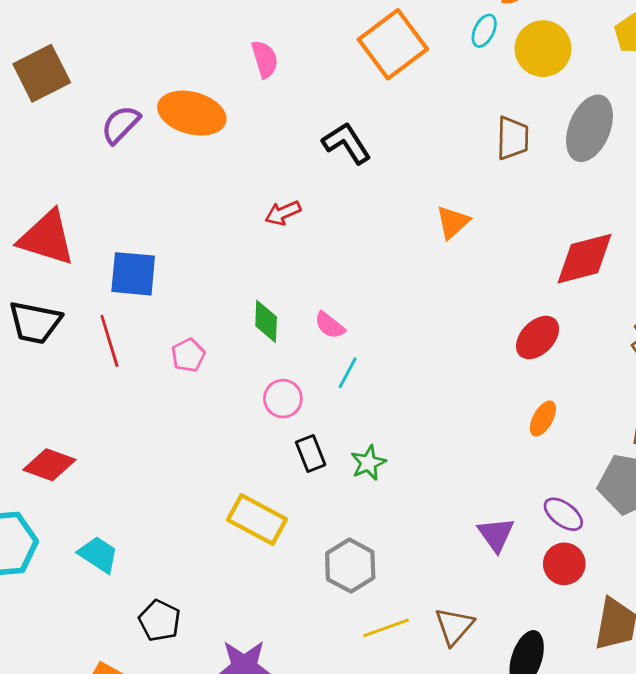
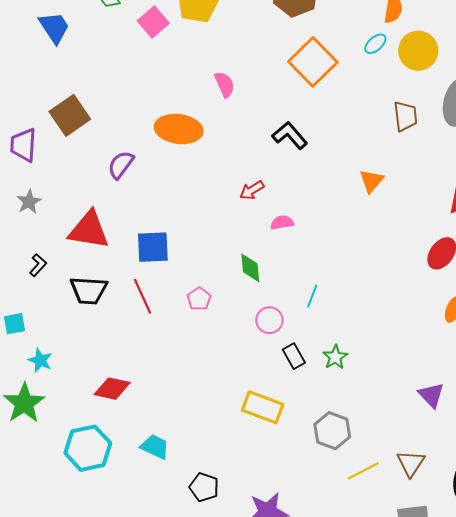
cyan ellipse: (484, 31) -> (375, 44), turned 30
purple semicircle: (121, 124) -> (121, 165), moved
pink semicircle: (330, 325) -> (282, 223), moved, turned 140

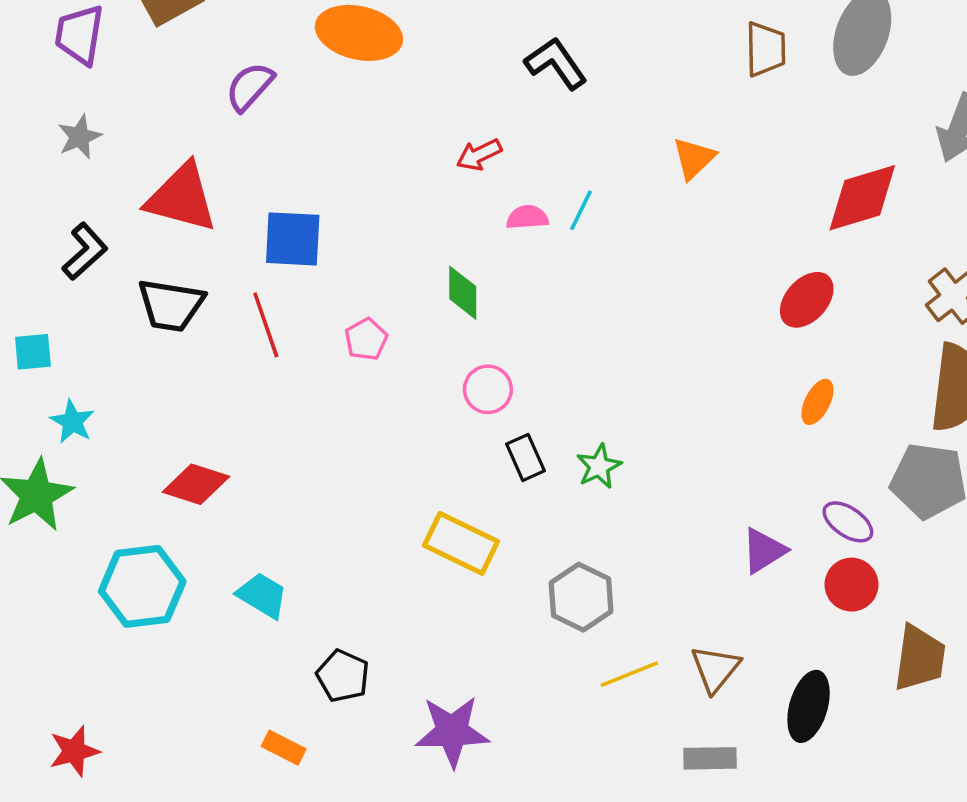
black L-shape: (38, 265) -> (85, 251), size x1.4
cyan line: (312, 296) -> (581, 210), moved
purple triangle: (431, 395) -> (764, 551), turned 36

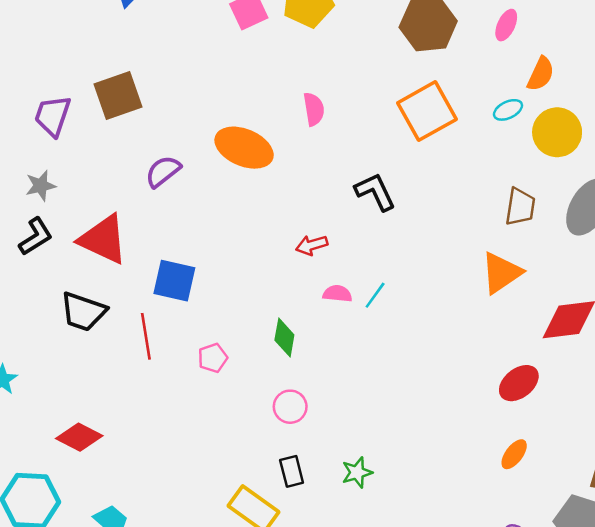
orange triangle: (694, 158) -> (501, 273), moved, size x1.4
black L-shape: (85, 251) -> (36, 237), moved
black rectangle: (526, 457) -> (292, 471), moved

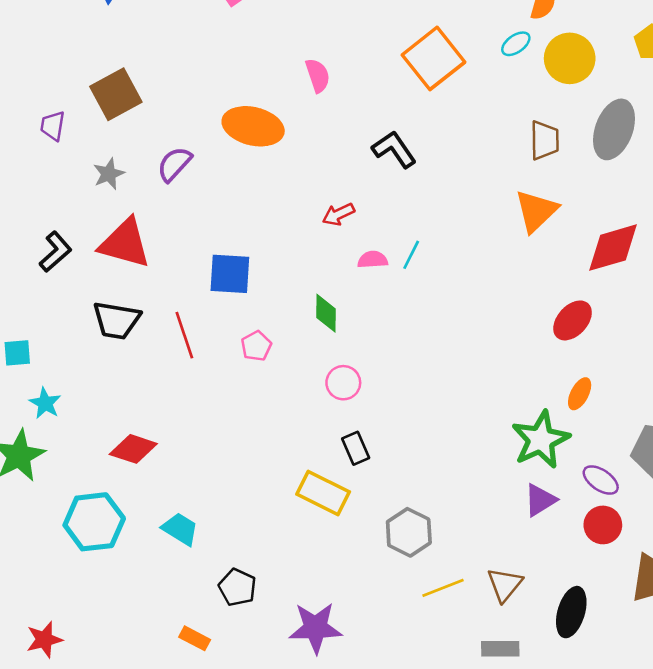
purple trapezoid: (53, 116) -> (53, 126), size x0.7
gray star: (41, 186) -> (109, 174), moved
blue square: (174, 281) -> (230, 274), moved
green star: (357, 472) -> (541, 440), moved, size x1.8

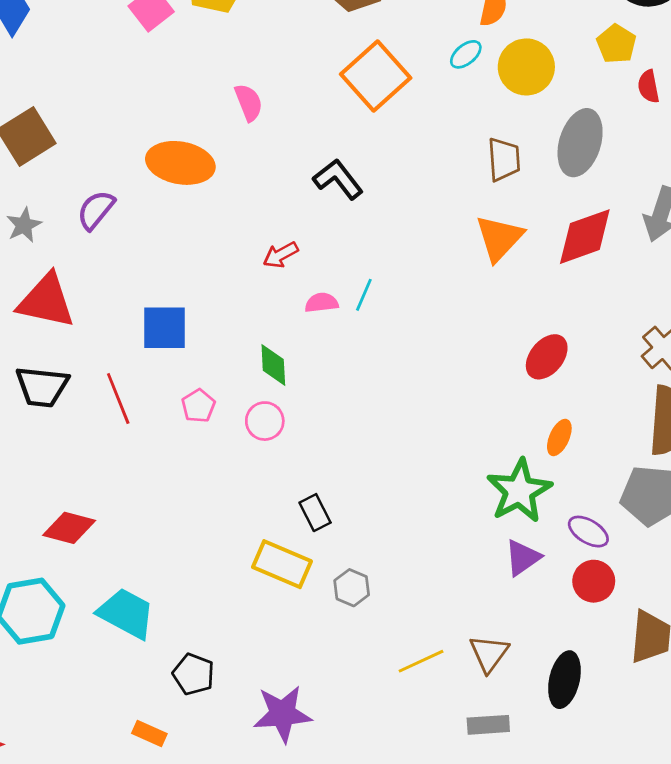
red diamond: (613, 248) -> (585, 237), moved
pink circle: (343, 383) -> (265, 421), moved
cyan trapezoid: (180, 529) -> (126, 613), size x1.4
gray hexagon: (409, 532) -> (352, 588), moved, size x0.7

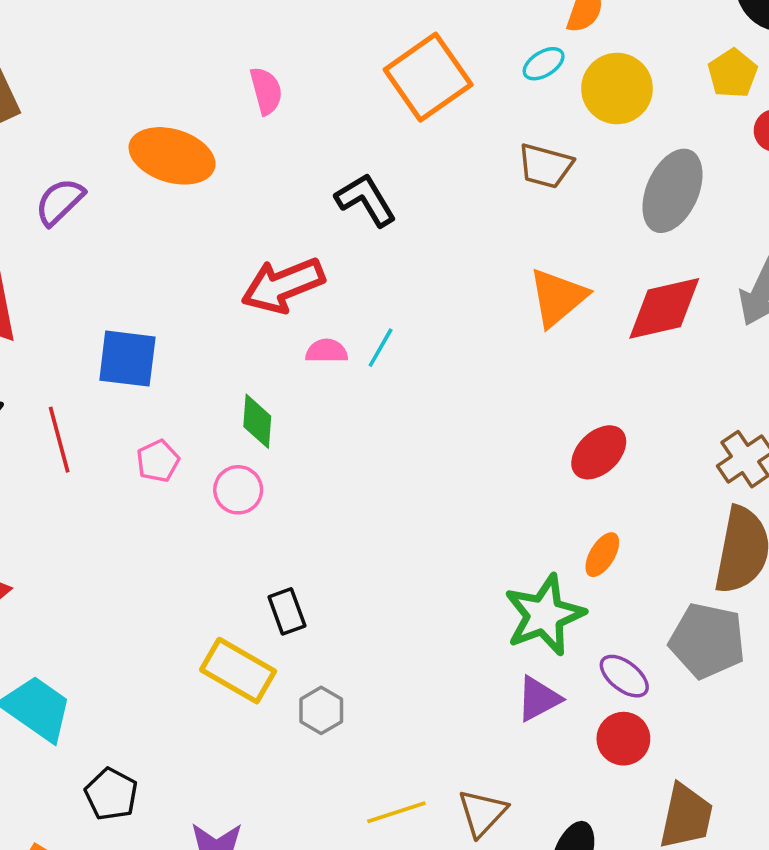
brown trapezoid: (504, 159) -> (545, 166), moved, turned 102
red arrow: (281, 255) -> (283, 285), size x1.8

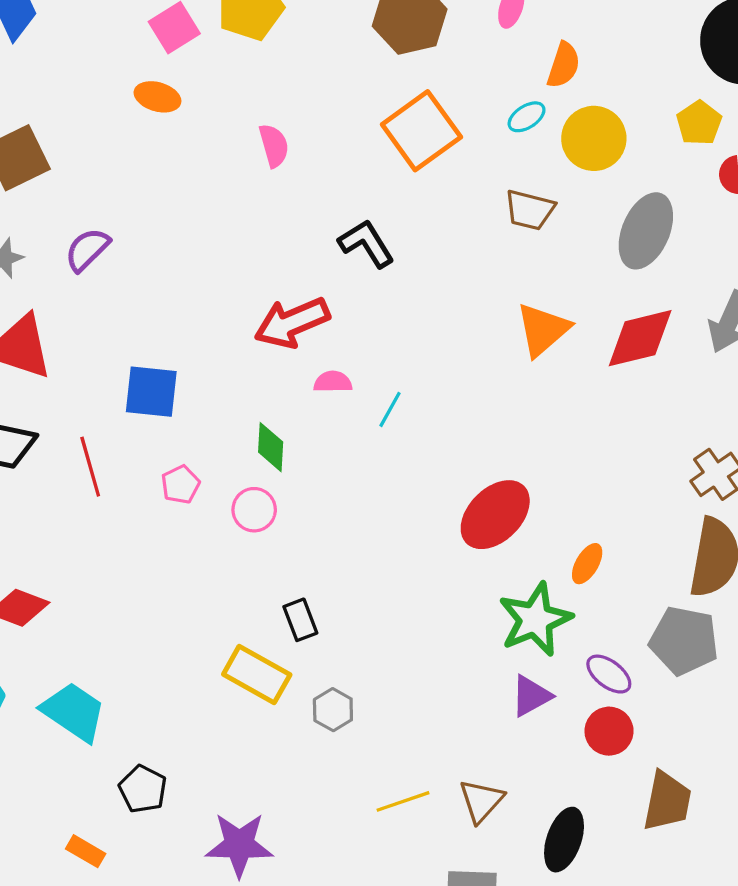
orange ellipse: (172, 156) -> (157, 97), moved, size x0.6
cyan line: (381, 348) -> (390, 409), moved
red ellipse: (599, 452) -> (495, 515), moved, size x1.4

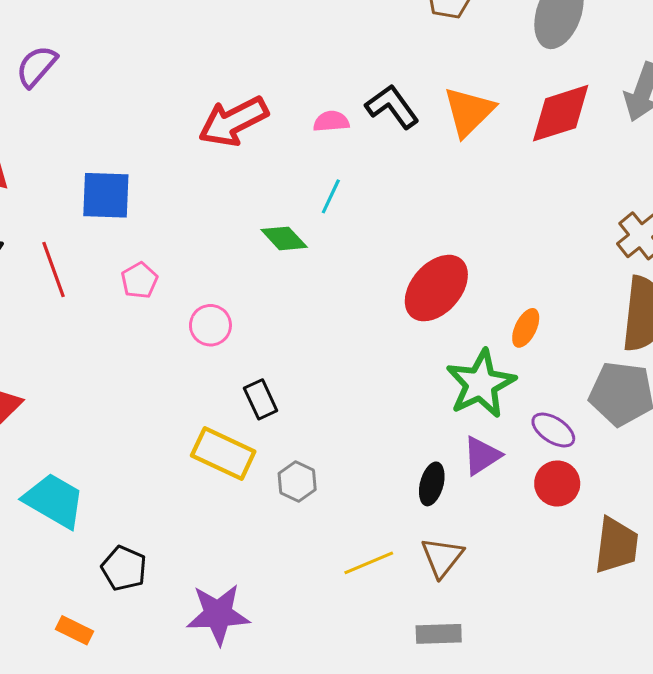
black L-shape: (366, 243) -> (392, 107), moved
pink semicircle: (333, 382) -> (331, 121), moved
green diamond: (271, 447) -> (284, 238), moved, turned -42
pink circle: (254, 510) -> (210, 325), moved
black ellipse: (564, 840) -> (432, 484), moved, size x0.7

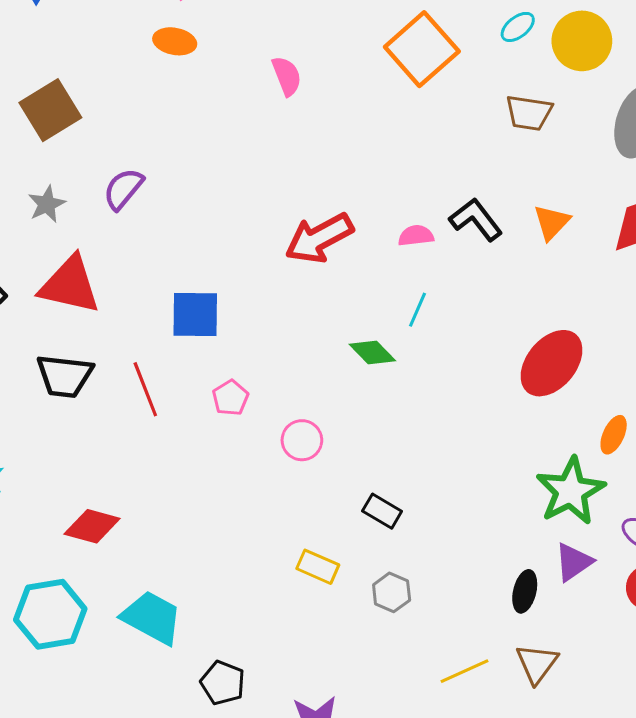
orange triangle: (469, 112) -> (552, 222), size x0.7
red ellipse: (436, 288) -> (552, 363), moved
black rectangle: (261, 399) -> (382, 511), moved, turned -33
yellow rectangle: (223, 454) -> (318, 567), size x0.7

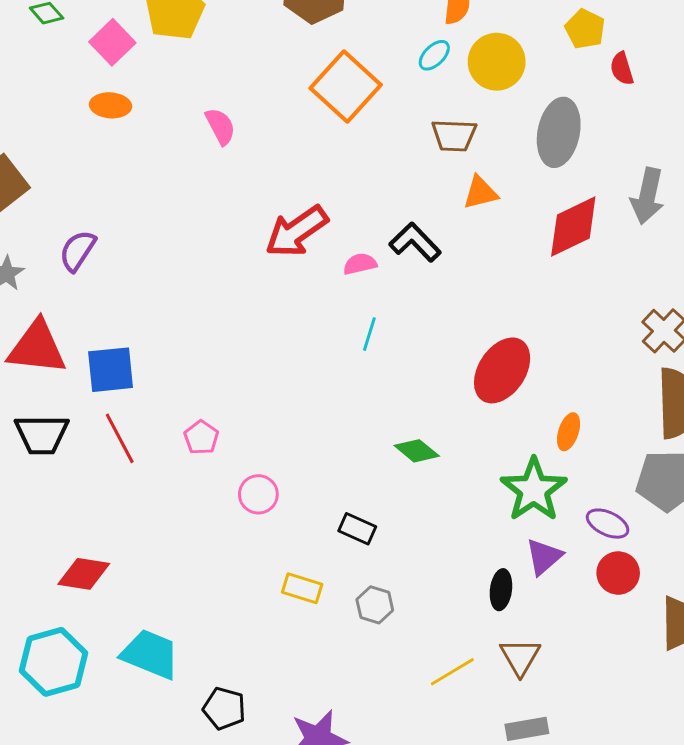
orange triangle: (552, 222) -> (480, 193), moved, turned 39
red arrow: (319, 238) -> (297, 231), moved
blue square: (195, 315) -> (111, 370), moved
green diamond: (372, 352) -> (417, 451), moved
pink circle: (302, 440) -> (258, 494), moved

